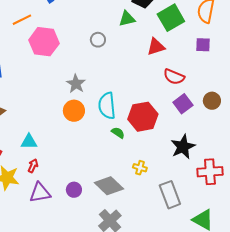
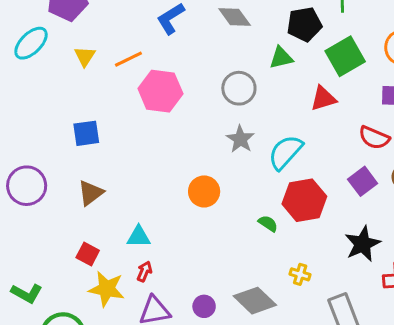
gray circle: (98, 40) -> (239, 88), size x1.5
red semicircle: (174, 77) -> (374, 138), moved
gray star: (76, 84) -> (240, 139), moved
cyan semicircle: (107, 106) -> (285, 152), moved, turned 48

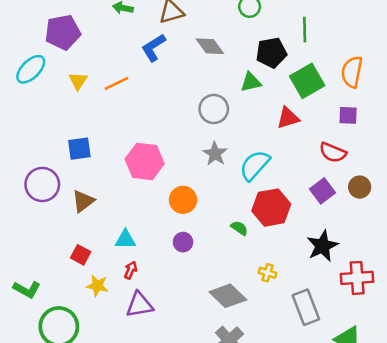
pink hexagon: (160, 91) -> (145, 161), moved
purple circle: (27, 186) -> (42, 184), moved
yellow star: (107, 289) -> (97, 286), size x0.7
purple circle: (204, 306) -> (183, 242), moved

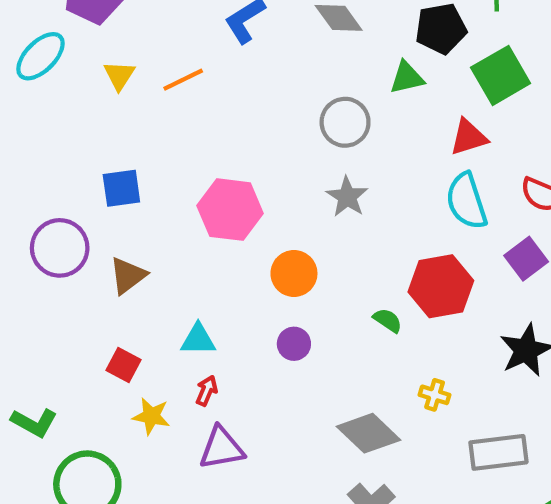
cyan semicircle: (255, 165) -> (466, 201), moved, turned -60
gray rectangle: (306, 307) -> (498, 452), turned -76

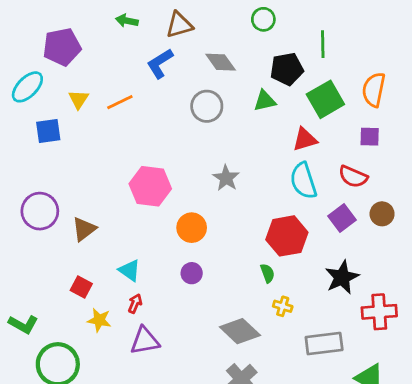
gray circle: (345, 122) -> (207, 106), moved
blue square: (121, 188) -> (48, 131), moved
green semicircle: (388, 320) -> (268, 273), moved, turned 36
cyan triangle: (198, 339) -> (130, 270), turned 35

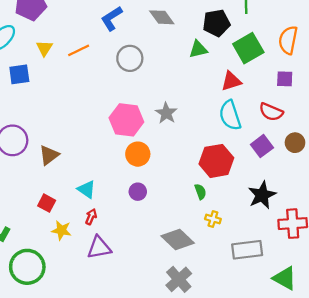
gray circle: (207, 106) -> (130, 58), moved
pink hexagon: (150, 186) -> (126, 120), moved

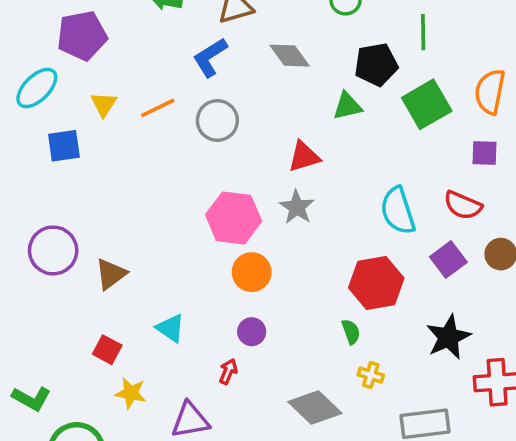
gray circle: (130, 58) -> (217, 121), moved
red triangle: (231, 81) -> (304, 157), moved
red arrow: (91, 217) -> (228, 371), moved

